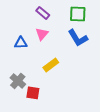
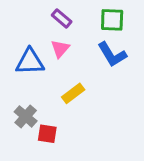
blue triangle: (21, 43) -> (30, 62), size x1.5

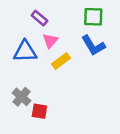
purple rectangle: (62, 18) -> (39, 18), moved
yellow rectangle: (73, 93) -> (61, 61), moved

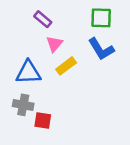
blue triangle: (25, 51) -> (28, 72), moved
gray cross: (22, 97) -> (23, 105), turned -30

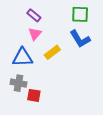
pink triangle: (54, 44) -> (35, 34), moved

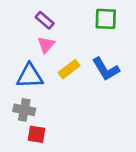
blue L-shape: (80, 39) -> (106, 69), moved
red square: (34, 95) -> (37, 134), moved

